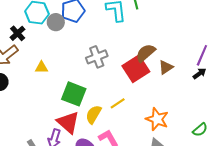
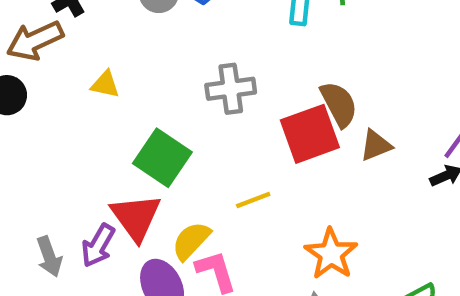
brown semicircle: (146, 53) -> (339, 104), turned 90
yellow semicircle: (93, 114) -> (191, 241), moved

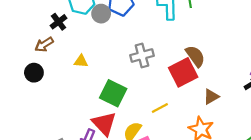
brown arrow: (35, 41) -> (44, 44), size x0.7
brown triangle: (376, 145) -> (211, 97), moved

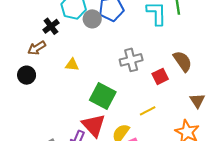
red square: (183, 72) -> (160, 76), moved, size x0.6
brown triangle: (211, 97) -> (197, 101), turned -35

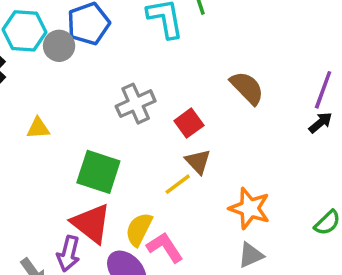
brown semicircle: (183, 61) -> (247, 88), moved
brown triangle: (197, 101) -> (198, 162), moved

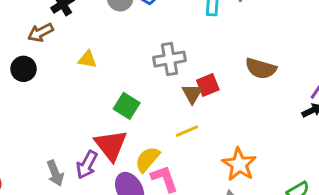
brown semicircle: (247, 88) -> (261, 68), turned 136
brown triangle: (198, 162) -> (192, 94), moved
green square: (98, 172) -> (127, 106), size x0.7

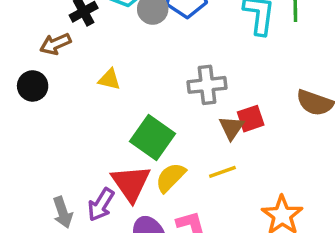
green square: (127, 106) -> (153, 137), size x1.4
yellow semicircle: (147, 159) -> (171, 177), moved

